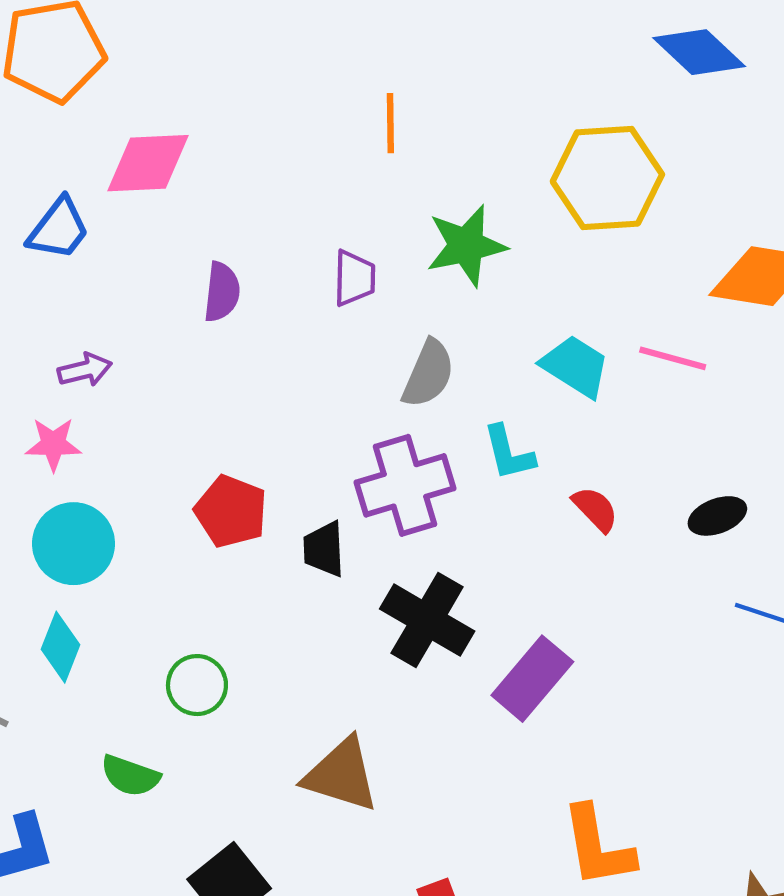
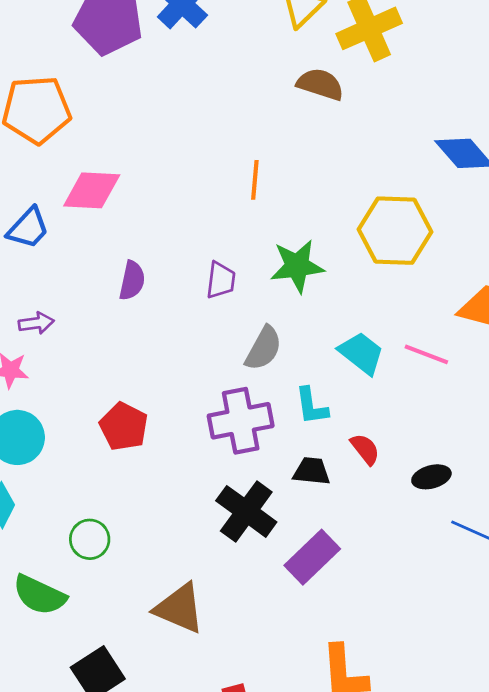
black ellipse: (717, 516) -> (431, 477), moved
black trapezoid: (324, 549) -> (312, 471), moved, turned 93
green semicircle: (130, 776) -> (39, 595), size x1.4

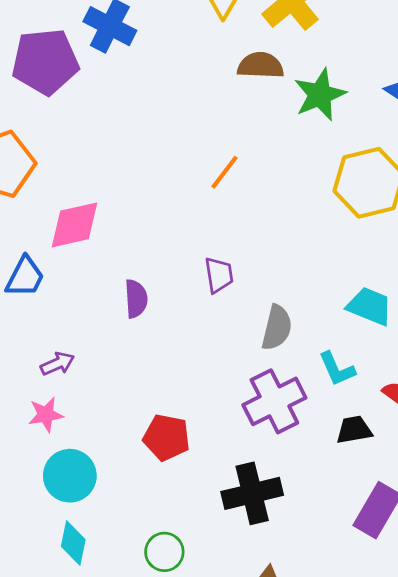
orange line: (255, 180) -> (224, 172), turned 48
green star: (297, 266) -> (320, 95), moved
black cross: (246, 511) -> (252, 493), moved, turned -34

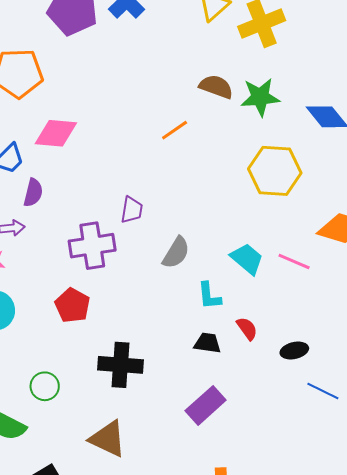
brown semicircle: (261, 65) -> (216, 87), moved
purple trapezoid: (219, 275) -> (132, 210), moved
purple semicircle: (136, 299) -> (33, 193), moved
purple cross: (274, 401) -> (92, 246), moved

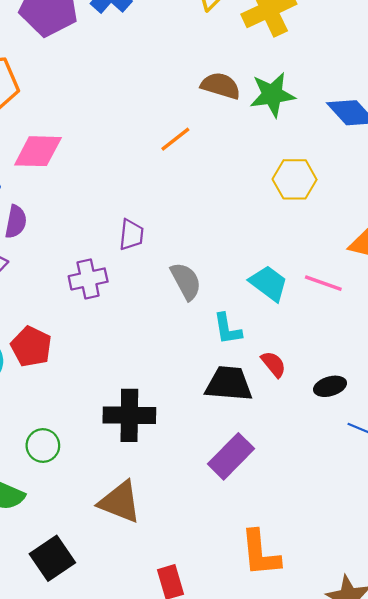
yellow hexagon: (275, 171) -> (295, 179), size x0.7
purple cross: (92, 246) -> (88, 279), size x0.7
gray semicircle: (176, 253) -> (186, 281), turned -56
red pentagon: (72, 305) -> (31, 347), moved
black trapezoid: (208, 343) -> (229, 384), size x1.5

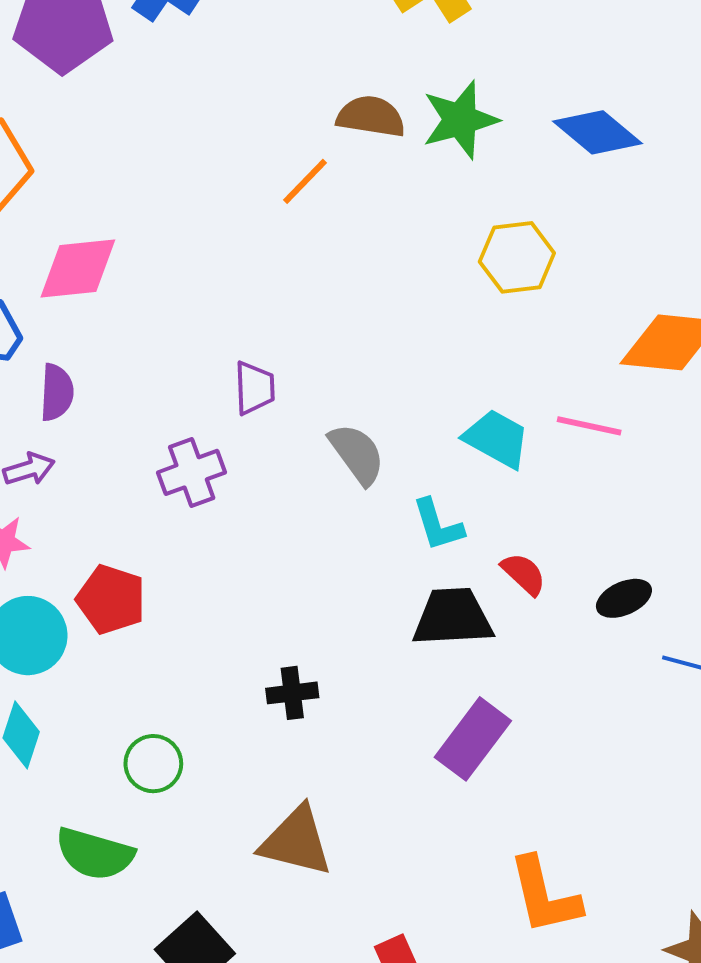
orange line: (175, 139) -> (305, 181), moved
black cross: (129, 415) -> (292, 693), size x0.6

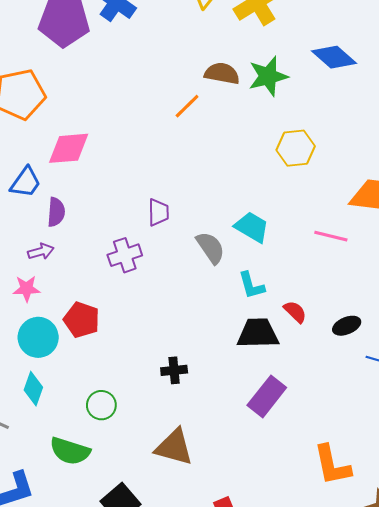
blue diamond: (598, 132) -> (334, 57), moved
cyan trapezoid: (497, 439) -> (252, 227), moved
orange L-shape: (544, 896) -> (332, 465), moved

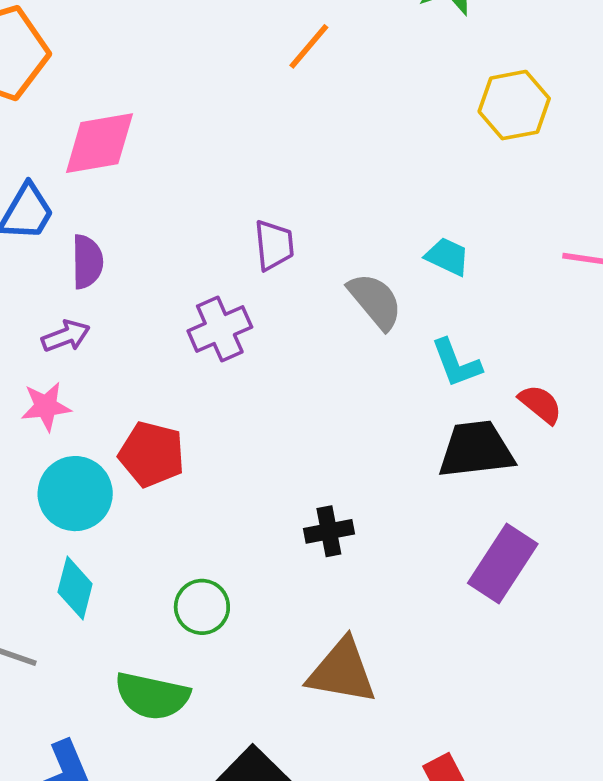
cyan trapezoid: (252, 227) -> (447, 257), size x0.7

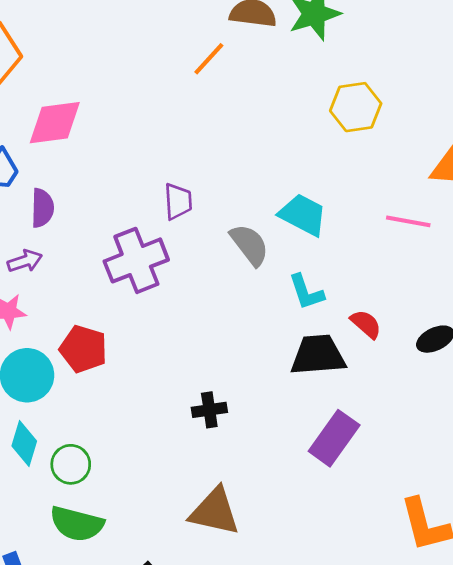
cyan trapezoid: (447, 257) -> (303, 215), size x1.5
purple cross: (220, 329) -> (136, 260), size x1.4
green circle: (202, 607) -> (71, 464), moved

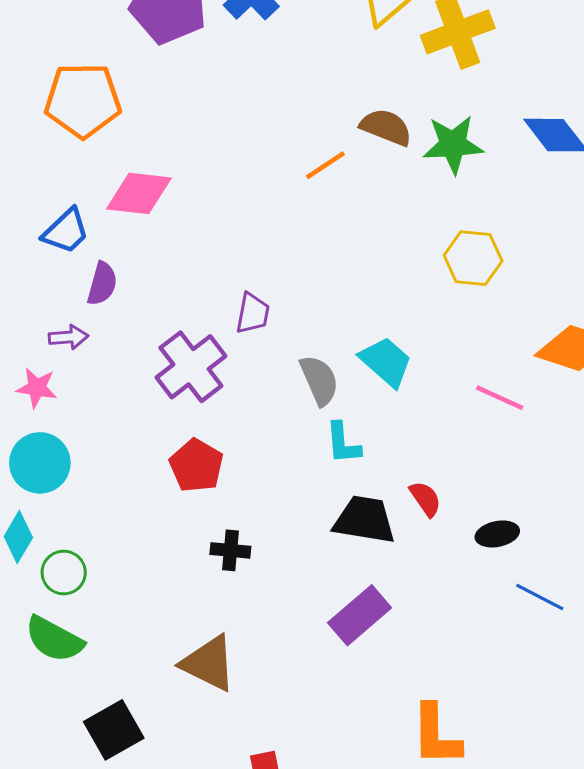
purple cross: (136, 260) -> (191, 367), turned -30
cyan L-shape: (306, 292) -> (343, 443), moved
red pentagon: (83, 349) -> (196, 466), moved

